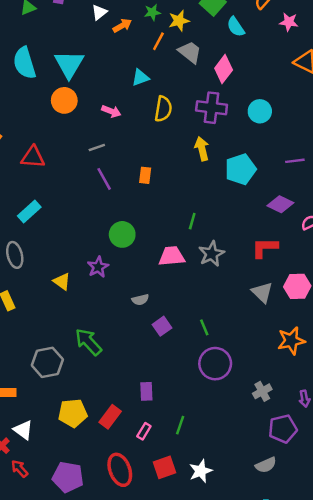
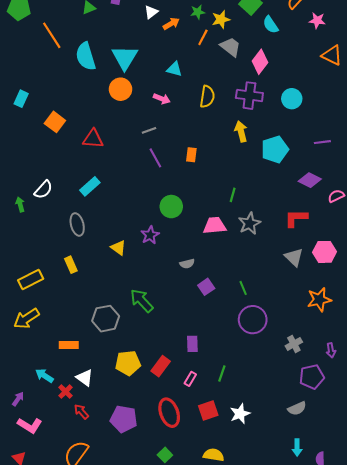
cyan triangle: (140, 77) -> (174, 69), moved, turned 35

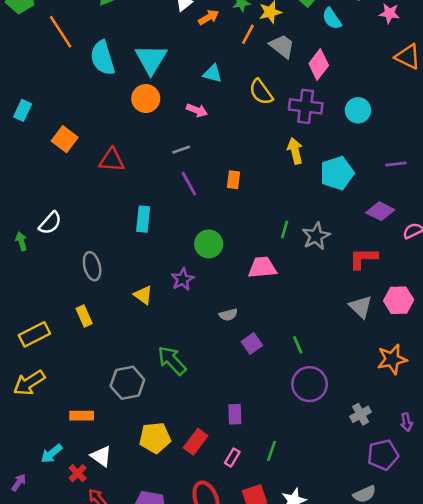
yellow semicircle: (207, 97) -> (261, 92), moved, turned 135
cyan rectangle: (90, 186) -> (143, 219), moved, turned -42
gray star: (249, 223) -> (316, 236), moved
cyan arrow: (44, 376) -> (51, 454), turned -72

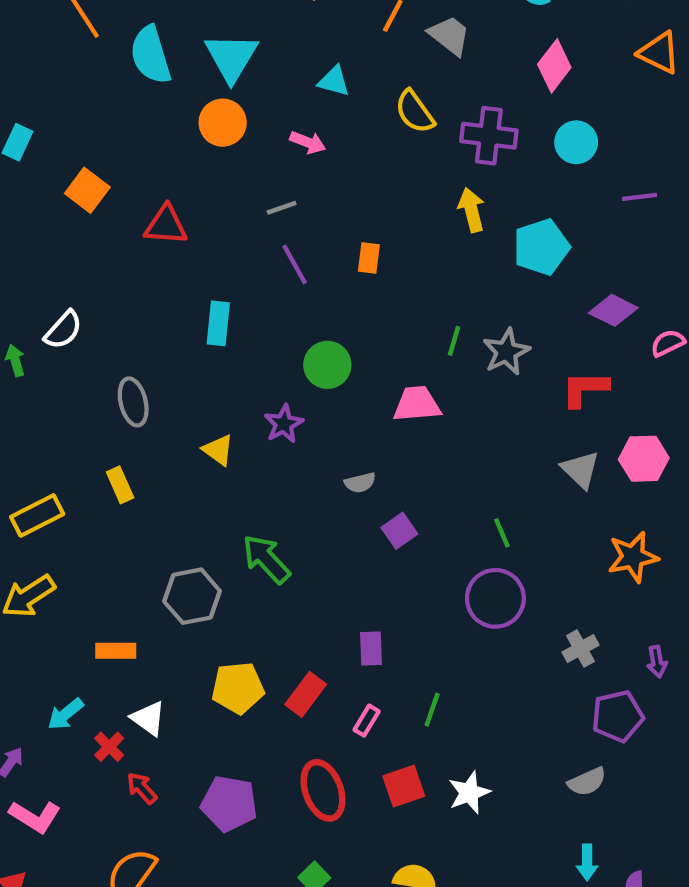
pink diamond: (319, 64) -> (554, 66), moved
purple line: (396, 164) -> (639, 197), moved
green line: (298, 345) -> (502, 533), moved

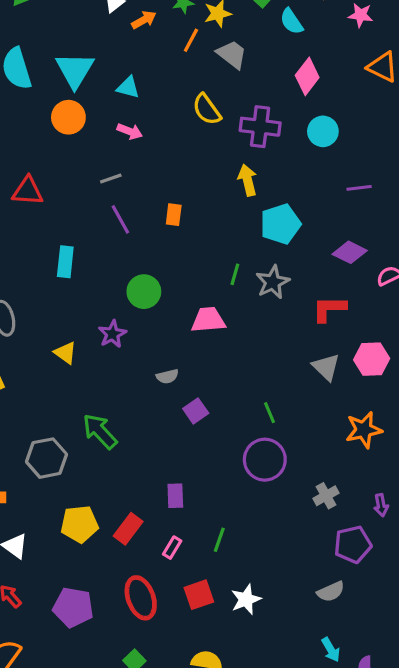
cyan triangle: (334, 81) -> (128, 87), moved
purple line: (639, 197) -> (359, 188), moved
cyan pentagon: (541, 247) -> (281, 224), moved
cyan arrow: (587, 862) -> (331, 650), turned -30

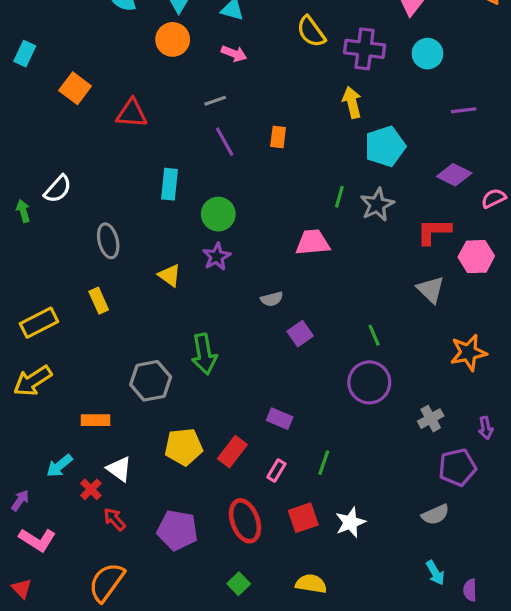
green circle: (144, 292) -> (218, 214), moved
pink hexagon: (372, 359) -> (476, 257), moved
green arrow: (100, 431) -> (204, 354), turned -147
purple rectangle: (175, 496) -> (280, 419), turned -65

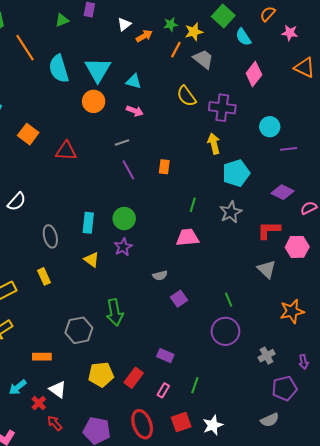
cyan circle: (427, 54) -> (270, 127), moved
cyan rectangle: (169, 184) -> (88, 223), moved
green line: (339, 197) -> (193, 205), moved

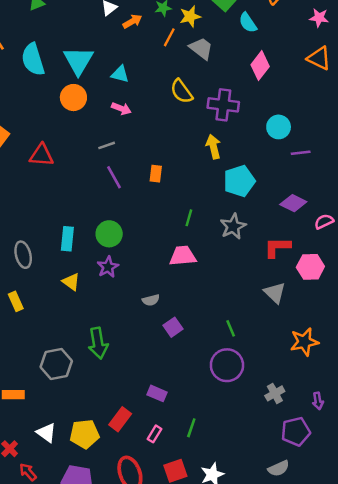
pink star: (290, 33) -> (319, 18), moved
yellow pentagon: (101, 375) -> (85, 434), moved
white triangle: (58, 389) -> (46, 433), moved

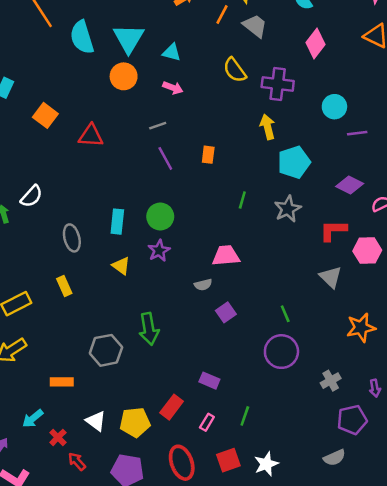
pink trapezoid: (183, 256) -> (226, 256), moved

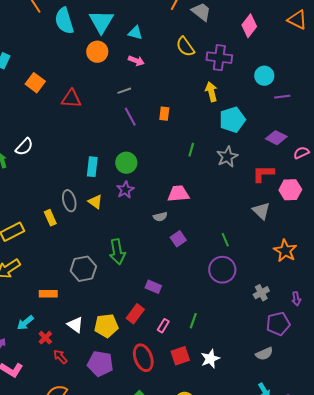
gray ellipse: (72, 238) -> (69, 201), moved
orange star: (361, 328) -> (285, 251), turned -30
purple rectangle: (209, 381) -> (153, 287), moved

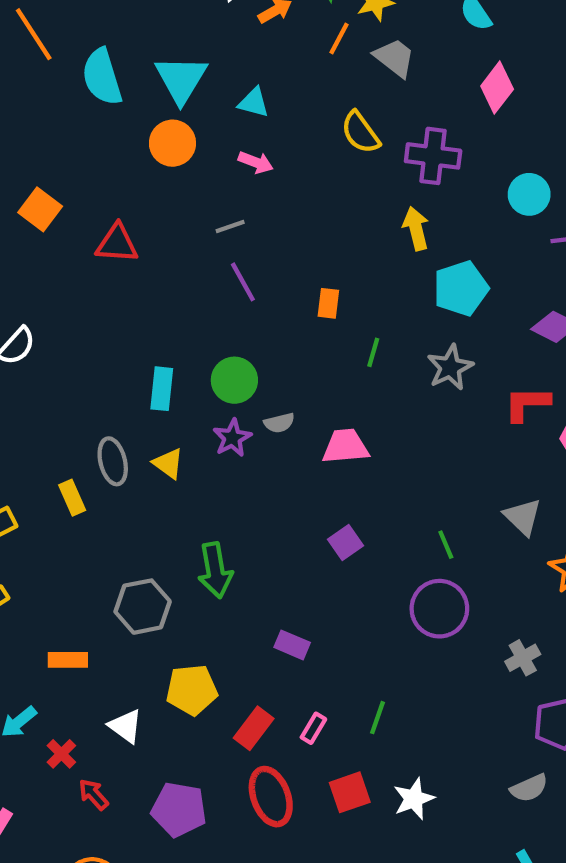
orange rectangle: (164, 114) -> (328, 303), moved
gray triangle: (261, 211) -> (523, 517), moved
gray semicircle: (160, 217) -> (279, 423), moved
red rectangle: (135, 314) -> (254, 728), moved
yellow pentagon: (106, 326) -> (192, 690), moved

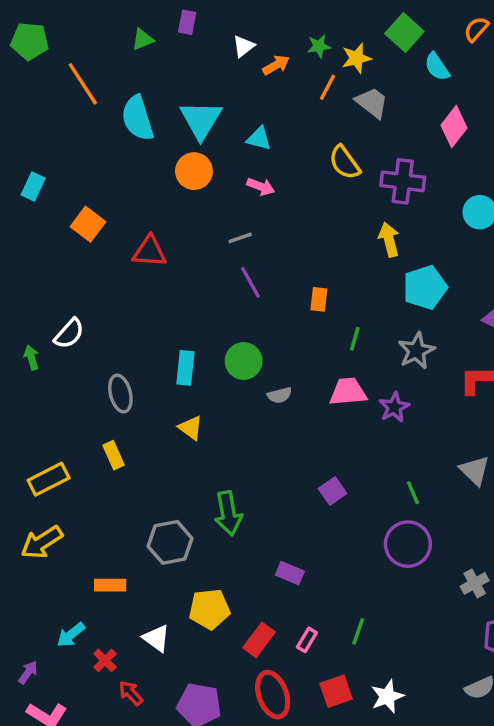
purple star: (232, 438) -> (394, 407), moved
pink trapezoid: (345, 446) -> (348, 392), moved
gray ellipse: (113, 461) -> (120, 394), moved

